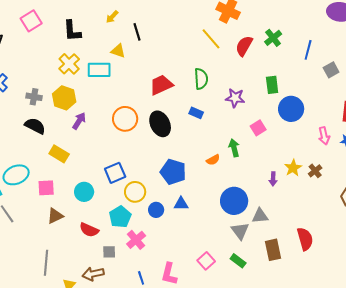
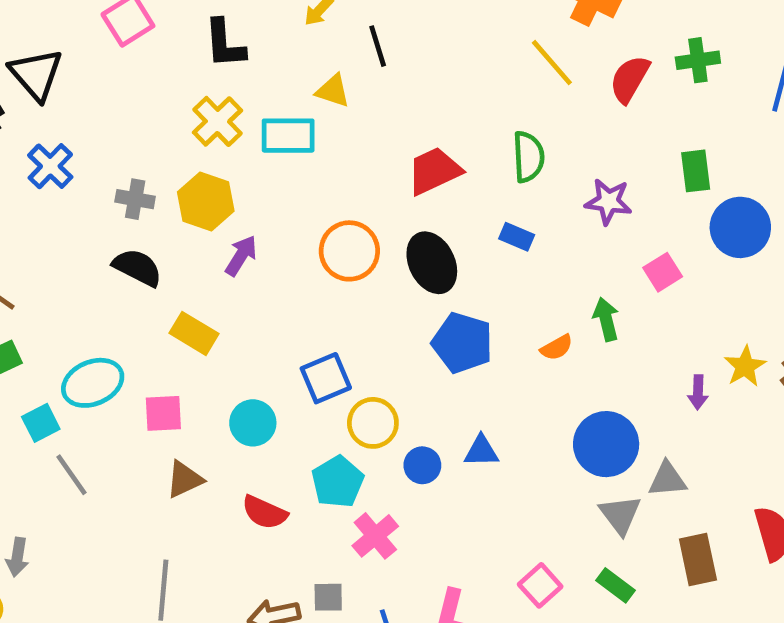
green cross: (273, 38) -> (698, 60), turned 30
blue pentagon: (173, 172) -> (462, 343), moved
gray square: (109, 252) -> (328, 597), moved

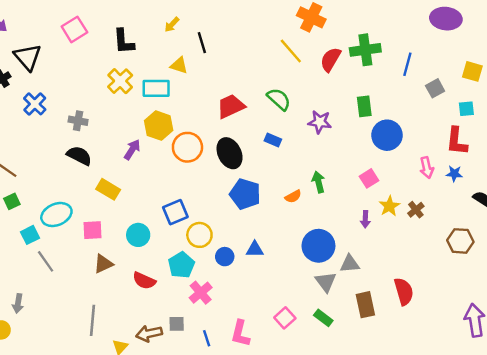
green cross: (698, 60) -> (365, 50), size x1.4
green semicircle: (528, 157) -> (279, 99), turned -45
yellow hexagon: (206, 202) -> (159, 126), moved
pink square: (663, 272) -> (369, 178), moved

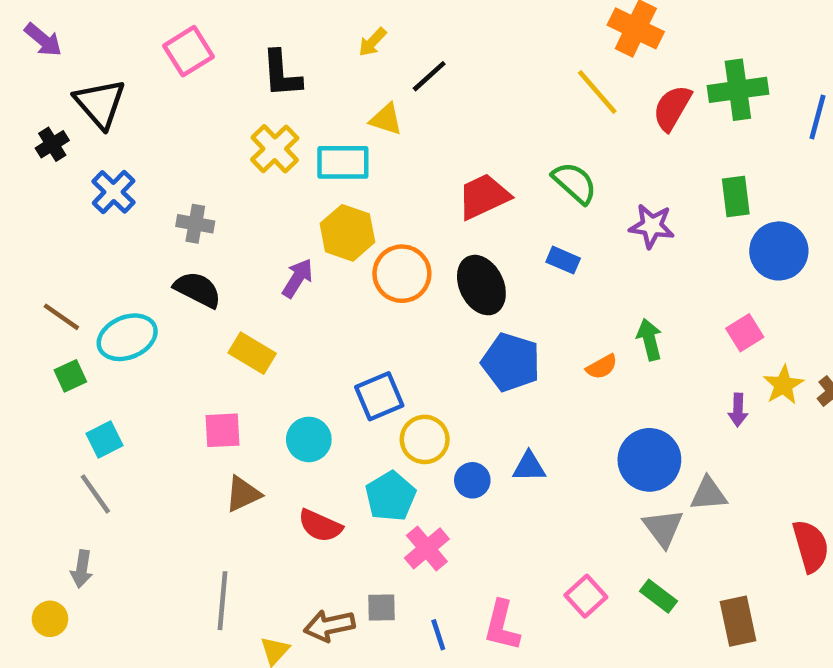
black line: (202, 43) -> (429, 76), turned 65
cyan ellipse: (56, 215) -> (127, 337), moved
gray line: (46, 261) -> (95, 494), moved
brown rectangle: (365, 305) -> (738, 621), moved

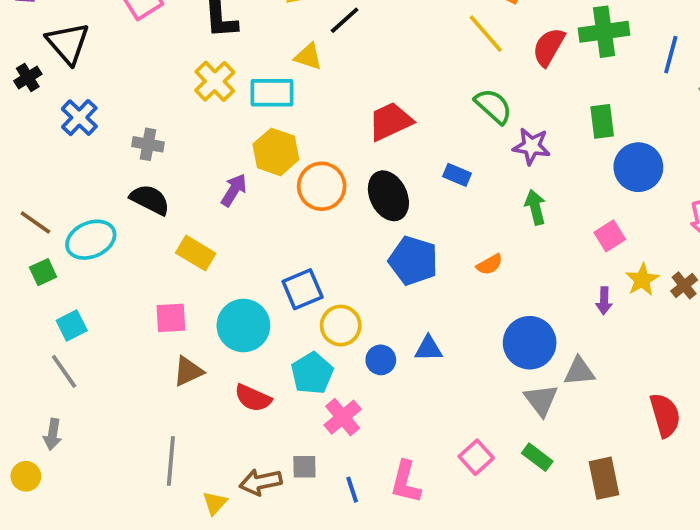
green semicircle: (574, 183) -> (493, 106), moved
green arrow: (649, 340) -> (535, 207), moved
cyan circle: (309, 439) -> (243, 326), size x1.4

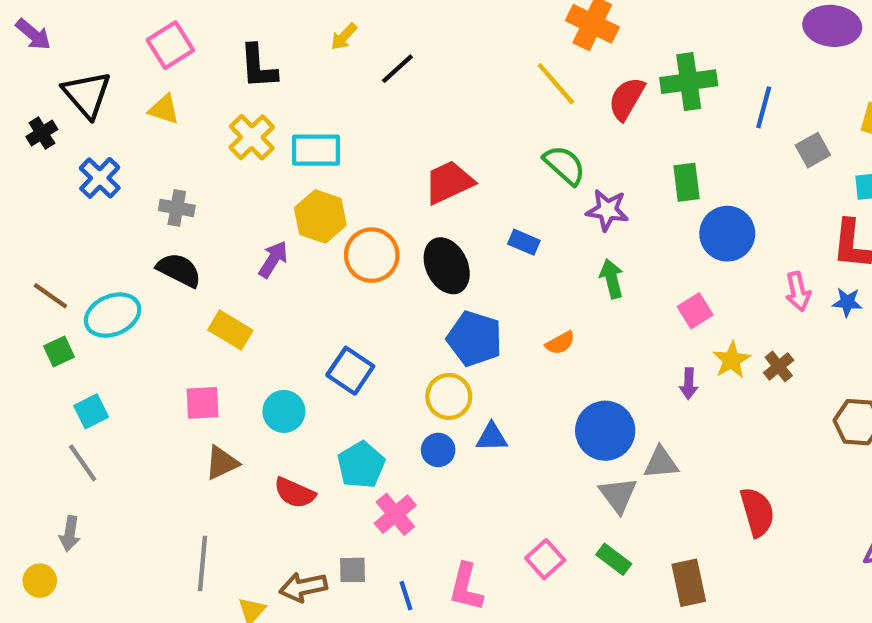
yellow triangle: (308, 57) -> (164, 109), moved
blue square: (303, 289) -> (350, 371), turned -33
cyan circle: (243, 326) -> (284, 411), size x0.7
yellow circle: (341, 326) -> (449, 396), moved

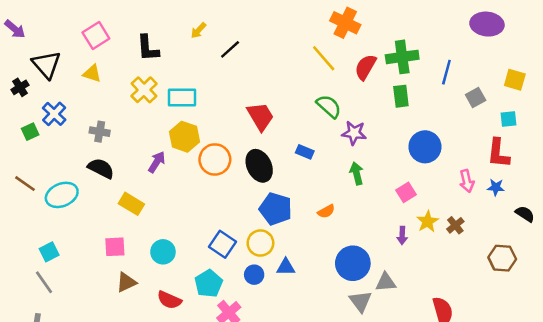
red trapezoid: (449, 182) -> (260, 116), turned 84
green rectangle: (687, 182) -> (401, 96), moved
green square: (59, 351) -> (30, 132), moved
blue square: (350, 371) -> (222, 244), moved

